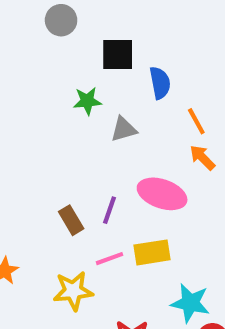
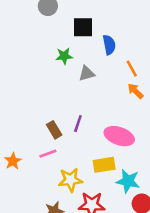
pink ellipse: (162, 194) -> (119, 136), moved
yellow rectangle: (152, 252) -> (104, 165), moved
pink line: (110, 259) -> (48, 154), moved
yellow star: (73, 291) -> (70, 180), moved

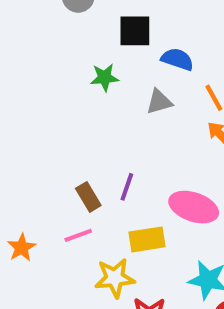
blue semicircle: (109, 45) -> (177, 59), turned -60
gray triangle: (87, 74) -> (159, 102), moved
yellow rectangle: (104, 165) -> (147, 239), moved

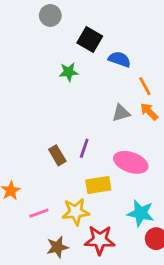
black square: (135, 31) -> (90, 39), turned 30
gray triangle: (159, 102) -> (121, 113), moved
pink line: (78, 235) -> (39, 213), moved

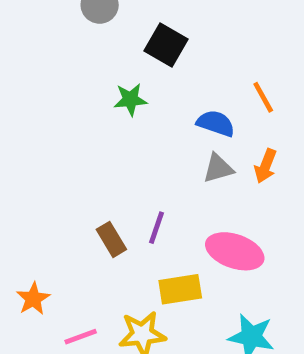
blue semicircle: (119, 59) -> (216, 123), moved
orange line: (145, 86) -> (263, 97), moved
orange arrow: (149, 112) -> (266, 166), turned -114

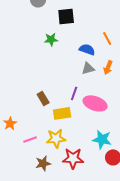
black square: (166, 45) -> (66, 16), turned -36
purple line: (156, 228) -> (74, 93), moved
yellow rectangle: (180, 289) -> (62, 113), moved

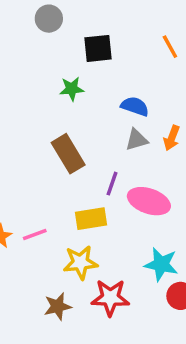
orange line: (107, 38) -> (170, 47), moved
brown rectangle: (43, 98) -> (68, 154), moved, size x1.5
pink line: (30, 139) -> (35, 234), moved

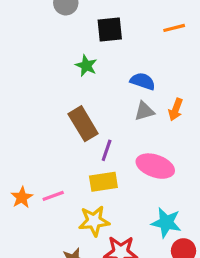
orange line: (170, 47) -> (174, 28), turned -75
green star: (72, 89) -> (86, 66), turned 30
purple line: (112, 184) -> (107, 150), moved

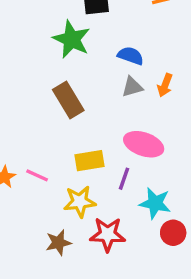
green star: (86, 66) -> (72, 39), size x1.6
purple line: (107, 150) -> (124, 179), moved
pink line: (53, 196) -> (37, 175), turned 45

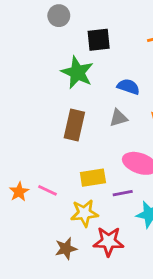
gray triangle: (132, 87) -> (118, 118), moved
brown rectangle: (68, 100) -> (74, 125), turned 44
purple line: (124, 179) -> (123, 193), turned 60

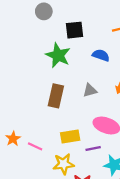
blue semicircle: (128, 87) -> (101, 55), moved
orange star: (19, 192) -> (13, 139), moved

